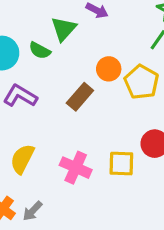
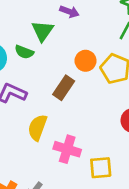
yellow semicircle: (22, 159) -> (37, 128), moved
yellow square: (121, 164) -> (101, 168), moved

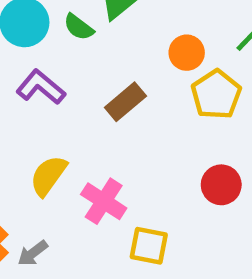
orange circle: (86, 61) -> (187, 53), moved
yellow semicircle: (37, 128) -> (48, 176), moved

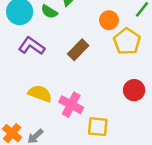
yellow semicircle: (48, 176) -> (40, 93), turned 80

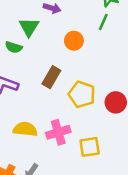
yellow pentagon: (127, 41) -> (82, 94), moved
pink cross: (71, 105) -> (58, 132), turned -30

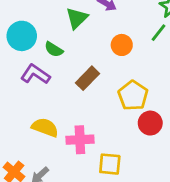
green semicircle: (14, 47) -> (54, 49), moved
yellow pentagon: (82, 94) -> (133, 96), moved

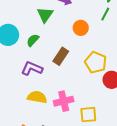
green semicircle: (54, 49) -> (33, 40), turned 112
purple L-shape: (35, 74) -> (32, 68), moved

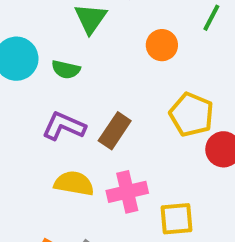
green semicircle: (33, 40) -> (66, 69), turned -120
brown rectangle: (61, 56) -> (115, 131), moved

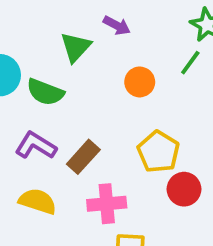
green semicircle: (66, 69) -> (45, 92), size x1.4
pink cross: (127, 192) -> (107, 204), moved

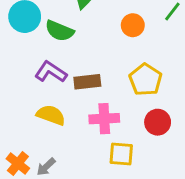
brown rectangle: (83, 157) -> (87, 82), turned 40
red circle: (184, 189) -> (158, 122), moved

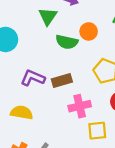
green semicircle: (59, 31) -> (67, 42), moved
yellow semicircle: (51, 115) -> (22, 113), moved

